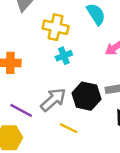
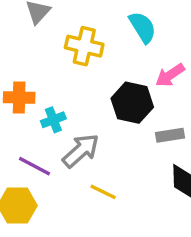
cyan cross: (64, 56) -> (53, 120), moved
black hexagon: (86, 96) -> (132, 103), moved

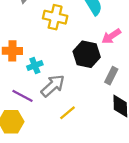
gray rectangle: (170, 135) -> (111, 76), turned -54
yellow line: (103, 192) -> (67, 113), turned -66

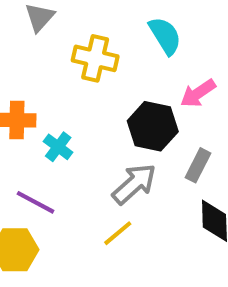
cyan cross: (35, 65) -> (58, 147), turned -32
gray arrow: (53, 86) -> (134, 184), moved

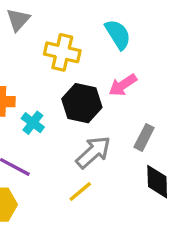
pink arrow: (198, 93) -> (123, 85), moved
black hexagon: (153, 126) -> (82, 103), moved

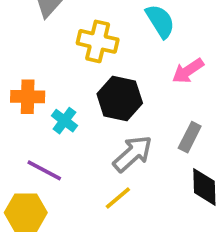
pink arrow: (123, 85) -> (188, 71), moved

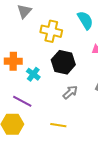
gray arrow: (133, 154) -> (70, 92), size x0.7
yellow line: (118, 198) -> (58, 125), moved, turned 49

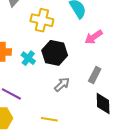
cyan cross: (33, 74) -> (28, 58), moved

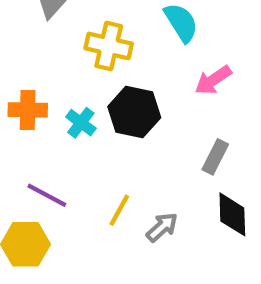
gray arrow: (62, 84) -> (162, 227), moved
yellow line: (49, 119) -> (119, 210), moved, turned -70

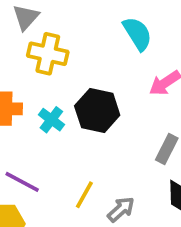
yellow cross: (109, 46) -> (48, 54), moved

